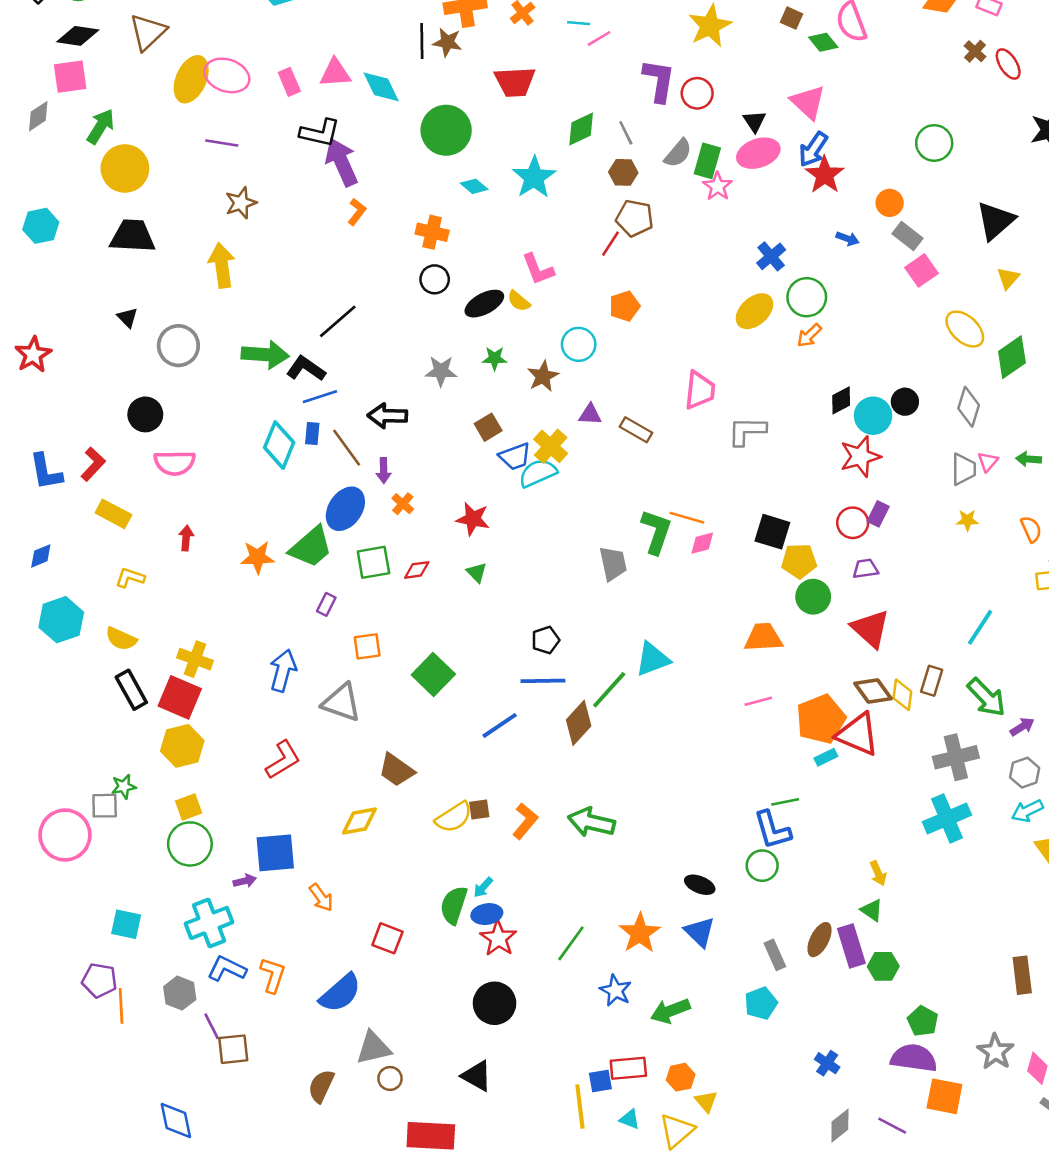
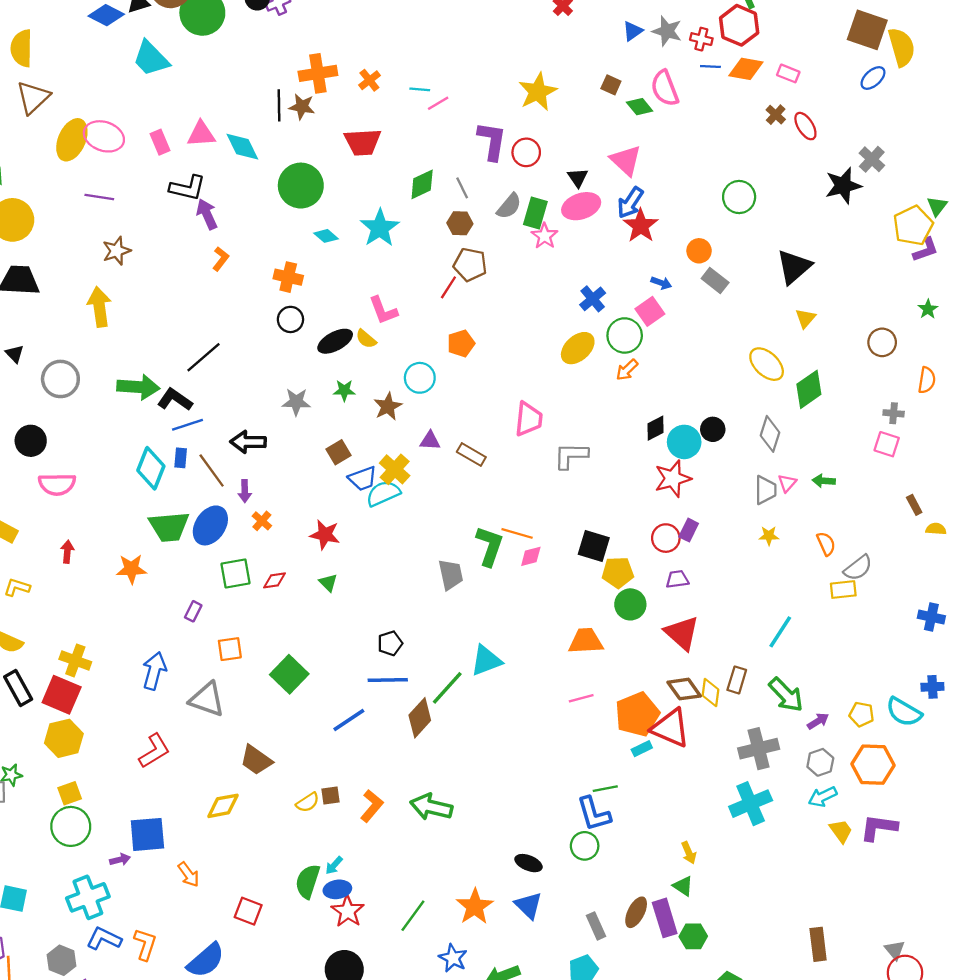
purple arrow: (342, 162) -> (207, 214), size x0.7
pink square: (921, 270) -> (650, 311), moved
green trapezoid: (311, 547) -> (169, 527), moved, turned 36
yellow semicircle: (454, 817) -> (308, 802), size x0.7

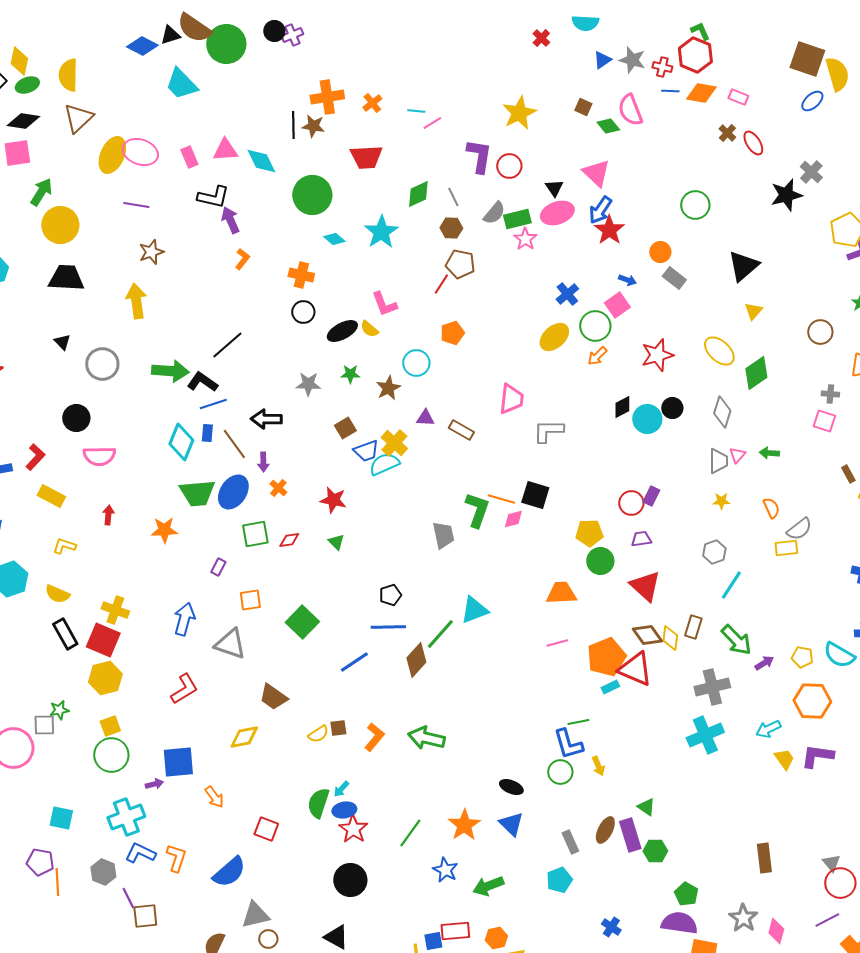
green rectangle: (535, 213) -> (517, 219), turned 60
red star: (673, 479) -> (657, 355), moved
black square: (594, 546) -> (535, 495), moved
gray hexagon: (820, 762) -> (714, 552), moved
yellow arrow: (689, 853) -> (598, 766), moved

